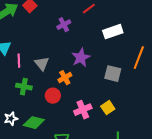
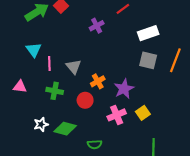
purple star: (81, 58) -> (124, 89), moved
gray square: (113, 74) -> (148, 60), moved

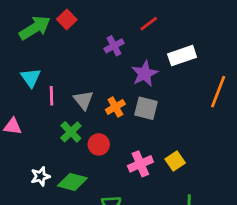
gray square: (148, 60) -> (146, 108), moved
orange cross: (98, 81) -> (115, 107), moved
purple star: (124, 89) -> (145, 74), moved
green cross: (55, 91) -> (71, 132), moved, turned 35

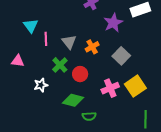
gray square: (146, 108) -> (121, 56), moved, turned 30
yellow square: (175, 161) -> (135, 86), size x1.5
white star: (40, 176) -> (41, 85), moved
green diamond: (72, 182) -> (73, 100), moved

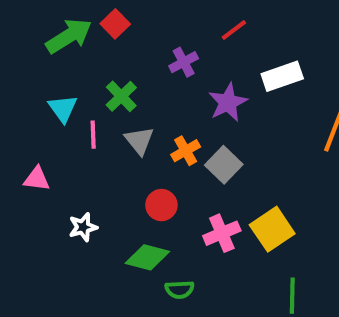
gray square: (121, 56) -> (224, 165), moved
green cross: (60, 65) -> (121, 96), moved

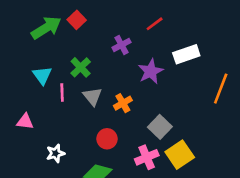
gray square: (224, 165) -> (160, 127), moved

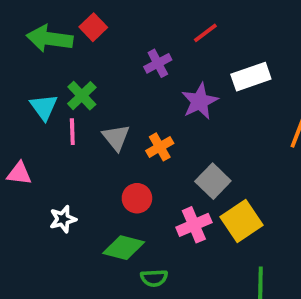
green arrow: (46, 28) -> (50, 39), turned -140
green cross: (81, 67) -> (82, 96), moved

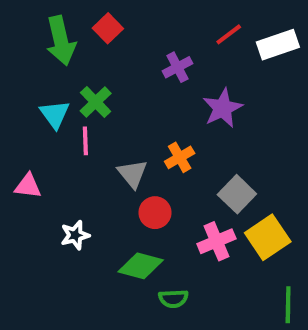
green arrow: (50, 39) -> (61, 41), turned -111
white rectangle: (251, 77) -> (278, 45), moved
gray triangle: (116, 137) -> (132, 174), moved

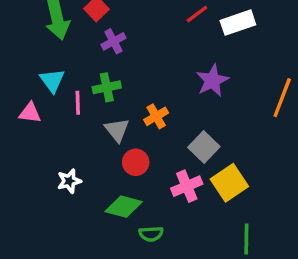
purple cross: (178, 67) -> (114, 41), moved
green cross: (96, 102) -> (107, 87), moved, turned 32
purple star: (223, 108) -> (212, 81), moved
pink triangle: (28, 186) -> (30, 113), moved

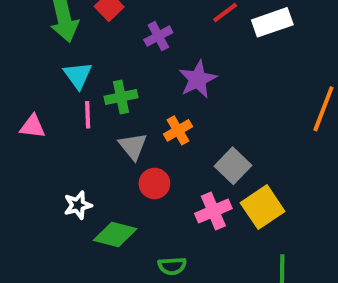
purple cross: (114, 41) -> (158, 36), moved
cyan triangle: (52, 81) -> (78, 75), moved
purple star: (212, 81) -> (198, 79), moved
green diamond: (124, 207) -> (115, 235), moved

